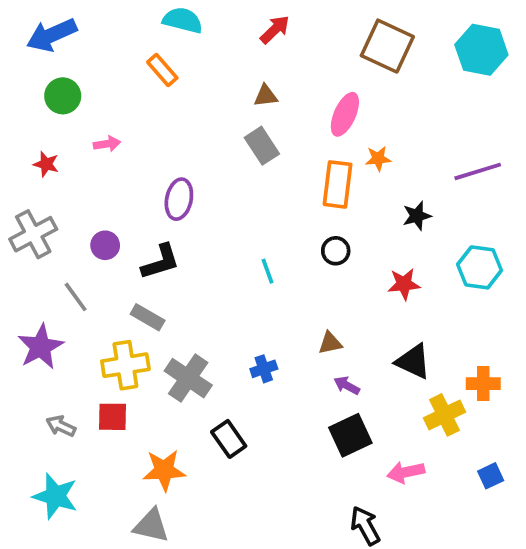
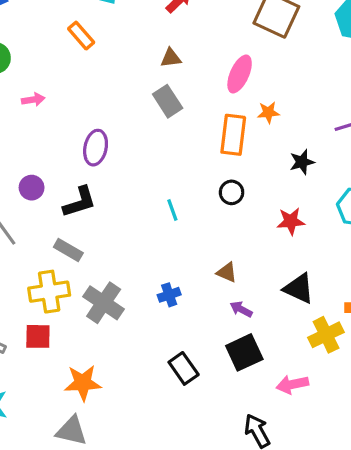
brown triangle: (330, 343) -> (227, 272), turned 35
black rectangle: (229, 439) -> (184, 368), moved

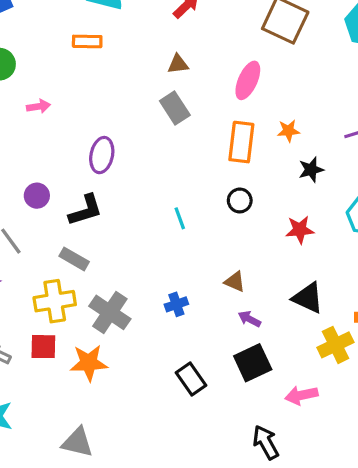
orange rectangle: (81, 36) -> (87, 41), turned -48
orange star: (268, 112) -> (288, 131), moved
orange star: (83, 383) -> (89, 363), moved

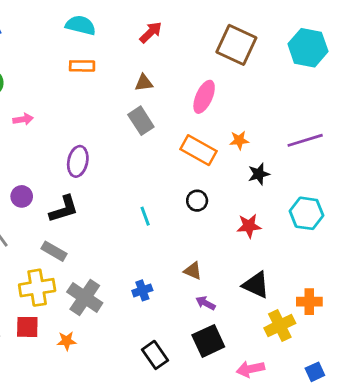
orange rectangle: (87, 41) -> (82, 66), moved
orange rectangle: (241, 142) -> (198, 150), turned -68
orange star: (89, 363) -> (67, 341), size x0.6

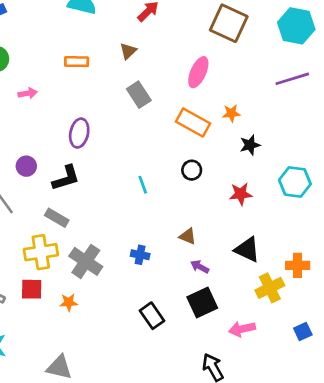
orange rectangle: (82, 66) -> (77, 62), moved
brown triangle: (144, 83) -> (128, 51), moved, turned -36
purple line: (305, 140) -> (292, 79), moved
blue cross: (142, 290) -> (140, 255), turned 30

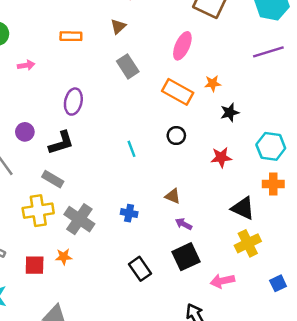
black triangle: (247, 250) -> (243, 208), moved
orange cross: (298, 265) -> (273, 184), moved
red square: (32, 289) -> (35, 265), moved

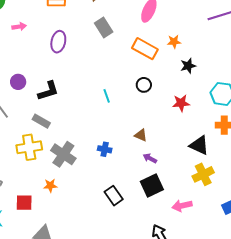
purple ellipse: (73, 102) -> (58, 42), moved
red square: (35, 265) -> (24, 203), moved

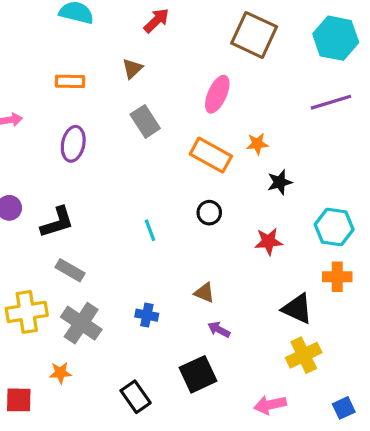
gray rectangle: (41, 121) -> (70, 270), moved
black square: (152, 185) -> (198, 374), moved
black rectangle: (114, 196) -> (136, 397), moved

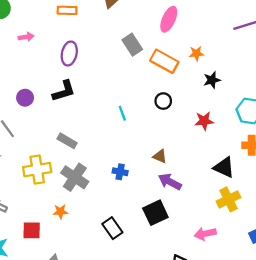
gray rectangle: (145, 121) -> (132, 45), moved
black L-shape: (57, 222) -> (64, 91), moved
purple arrow: (219, 330) -> (170, 182), size x1.5

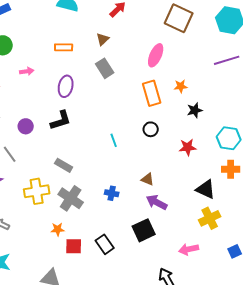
gray rectangle: (132, 45) -> (105, 68), moved
orange rectangle: (164, 61) -> (152, 93), turned 45
red square: (32, 230) -> (74, 246), moved

